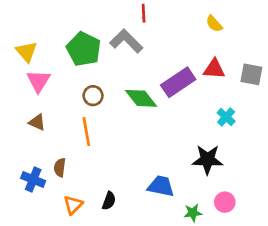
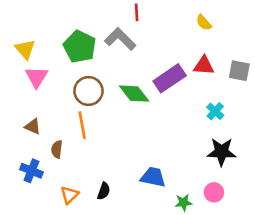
brown circle: (93, 96) -> (88, 91), size x1.5
brown triangle: (37, 122) -> (33, 126), moved
black star: (207, 160) -> (222, 152), moved
brown semicircle: (60, 168) -> (57, 149), moved

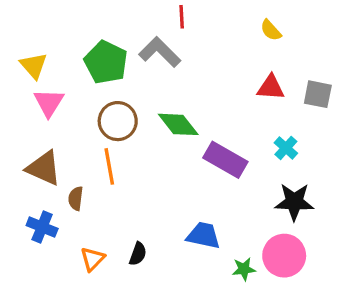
purple rectangle: (170, 78) -> (225, 160), moved, turned 64
brown triangle: (33, 126) -> (44, 168), size x1.6
pink circle: (214, 192) -> (284, 256), size x1.6

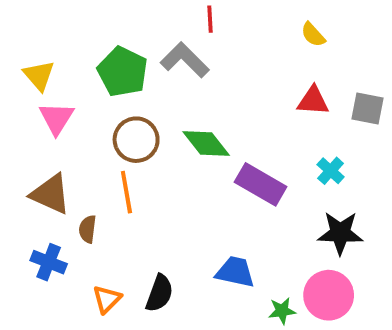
black semicircle: (138, 254) -> (159, 293), size x1.4

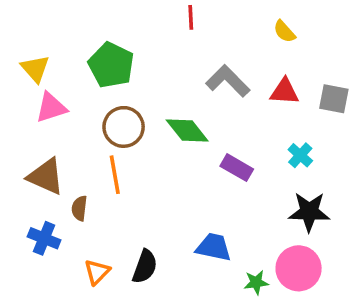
gray L-shape: (185, 60) -> (228, 81), moved
pink triangle: (56, 118) -> (51, 108), turned 40
purple rectangle: (261, 184) -> (237, 168), size x0.7

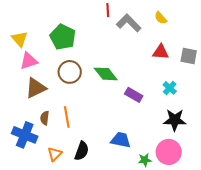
gray L-shape: (228, 81) -> (129, 23), moved
orange line: (115, 175) -> (67, 117), moved
brown triangle: (46, 176) -> (36, 88), moved, turned -50
blue cross: (44, 238) -> (25, 135), size x1.4

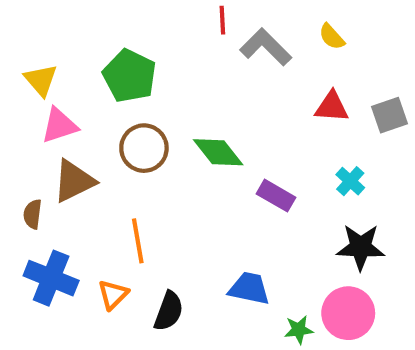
gray square: (189, 56) -> (389, 115), turned -30
brown semicircle: (45, 118) -> (33, 214), moved
orange triangle: (55, 154) -> (113, 295), moved

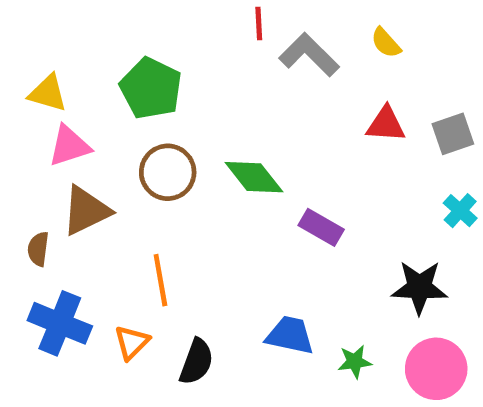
yellow triangle: (41, 80) -> (48, 93), turned -33
cyan cross: (350, 181) -> (460, 211), moved
pink circle: (348, 313) -> (436, 369), moved
green star: (299, 330) -> (355, 362), moved

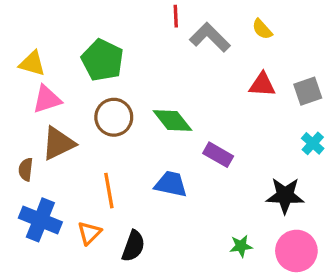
blue trapezoid: (290, 335) -> (171, 184), moved

